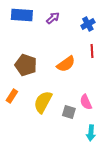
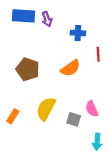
purple arrow: (53, 18) -> (47, 19), moved, turned 112
blue cross: (88, 24) -> (78, 33), moved, turned 32
orange rectangle: (12, 96) -> (13, 116), moved

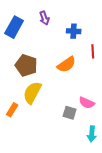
blue rectangle: (23, 16) -> (14, 27), moved, turned -65
yellow semicircle: (46, 109) -> (32, 93), moved
pink semicircle: (92, 109) -> (87, 103), turned -42

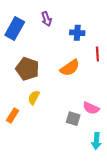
yellow semicircle: (32, 93) -> (34, 97), size x0.6

